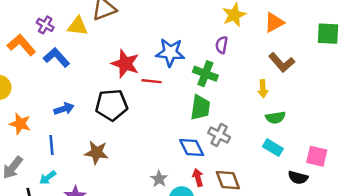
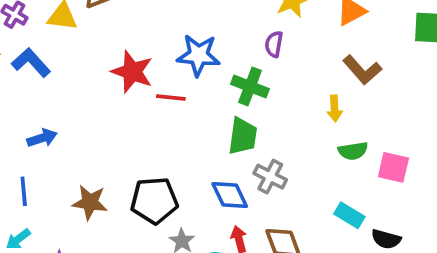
black pentagon: (112, 105) -> (154, 201), moved
cyan rectangle: (273, 148) -> (349, 215), moved
pink square: (317, 156) -> (393, 167), moved

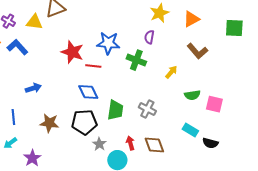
yellow arrow: (335, 109) -> (171, 72), moved, turned -136
green trapezoid: (243, 136) -> (115, 110), moved
blue arrow: (42, 138) -> (33, 88), moved
blue diamond: (230, 195) -> (88, 92), moved

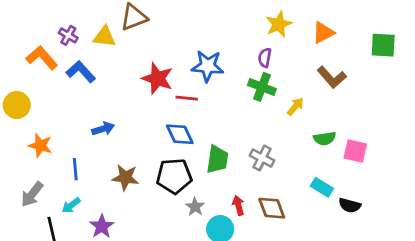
green cross: (136, 60) -> (262, 87), moved

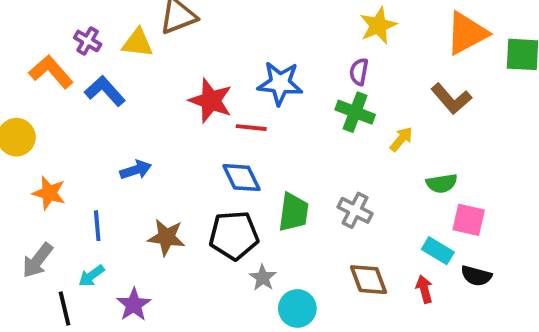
orange triangle: (323, 33) -> (467, 33), moved, size x1.4
pink square: (355, 151) -> (469, 220), moved
red arrow: (238, 205) -> (424, 289), moved

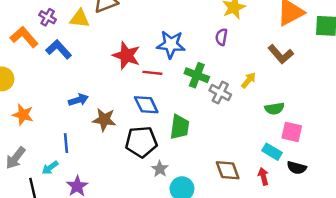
green cross: (355, 112) -> (197, 75), moved
gray cross: (355, 210) -> (220, 93), moved
blue line: (97, 226) -> (66, 143), moved
brown star: (166, 237) -> (104, 120), moved

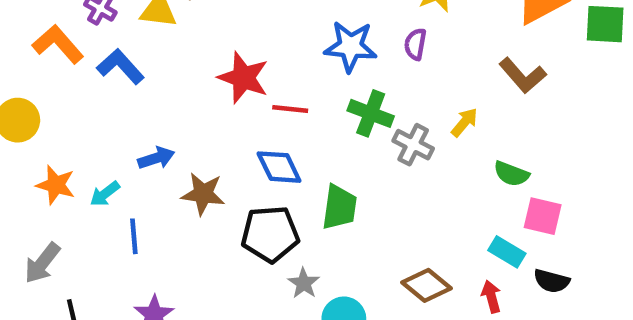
blue star: (171, 44) -> (351, 46), moved
green semicircle: (274, 109) -> (511, 174), turned 30
cyan arrow: (50, 168) -> (105, 194), moved
brown diamond: (228, 170) -> (426, 285), turned -30

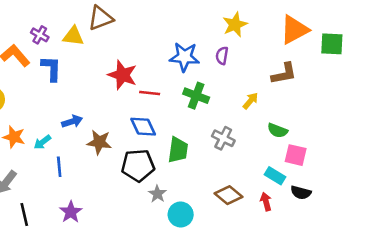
blue L-shape: (120, 66) -> (51, 68), turned 44
brown L-shape: (523, 75) -> (284, 74), turned -60
gray cross: (413, 145) -> (223, 138), moved

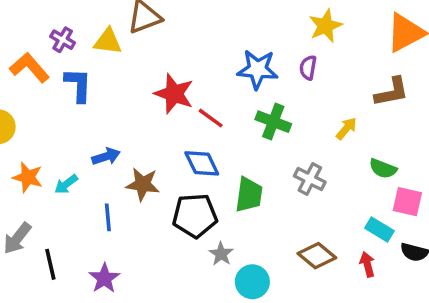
red line: (150, 93) -> (211, 118), turned 30
blue line: (59, 167) -> (108, 217), moved
black line: (24, 215) -> (50, 264), moved

